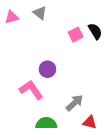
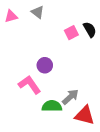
red triangle: (90, 122) -> (85, 115), size x1.5
green semicircle: (46, 123) -> (52, 106), moved

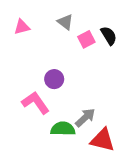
gray triangle: (38, 12) -> (65, 22), moved
pink triangle: (11, 16) -> (22, 27), moved

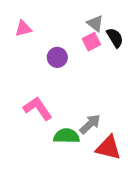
gray triangle: (65, 22) -> (95, 23), moved
purple circle: (54, 79) -> (57, 57), moved

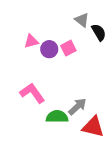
pink triangle: (23, 29) -> (31, 41), moved
pink square: (91, 42) -> (68, 48), moved

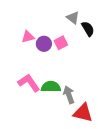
gray arrow: (77, 107) -> (69, 95), turned -66
green semicircle: (57, 117) -> (51, 87), moved

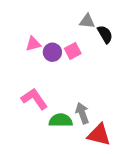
gray triangle: (73, 18) -> (87, 21), turned -32
green semicircle: (51, 87) -> (61, 120), moved

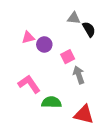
pink square: (73, 51) -> (68, 57), moved
gray arrow: (82, 113) -> (79, 75), moved

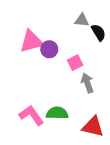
pink triangle: (28, 37) -> (31, 41), size x1.6
pink L-shape: (29, 84) -> (31, 115), moved

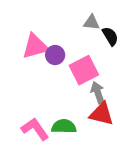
pink square: (75, 63) -> (84, 70), size x1.6
red triangle: (93, 127) -> (101, 114), moved

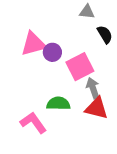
gray triangle: (91, 22) -> (87, 12), moved
green semicircle: (64, 126) -> (58, 104), moved

